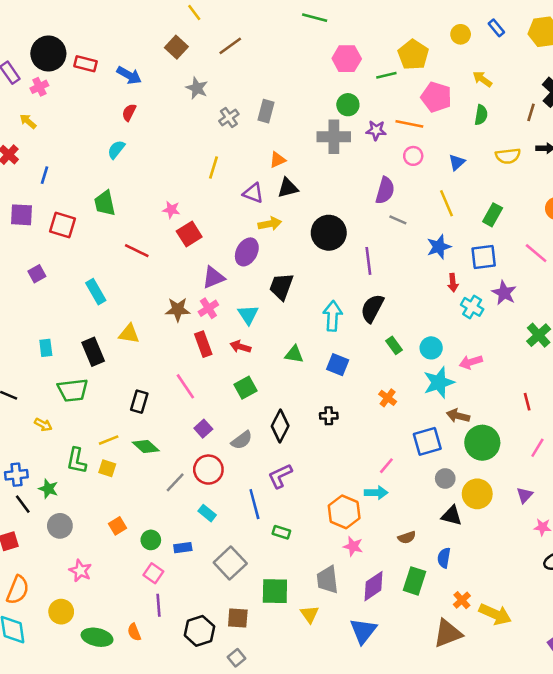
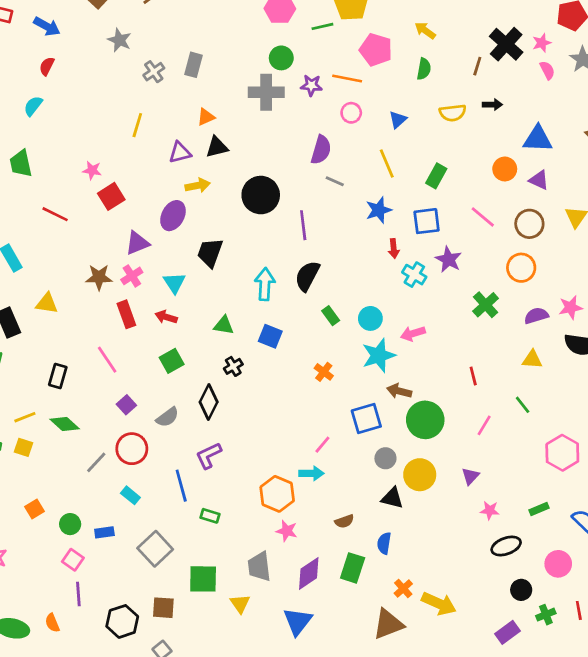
purple triangle: (253, 193) -> (180, 153), turned -35
black cross: (329, 416) -> (233, 366), moved, turned -30

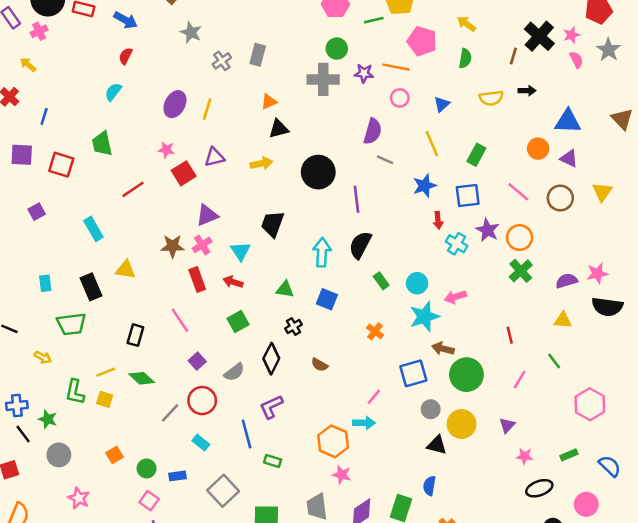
purple triangle: (180, 153) -> (214, 157), moved
red line: (55, 214) -> (133, 189), turned -60
purple ellipse: (173, 216) -> (175, 104), moved
orange circle: (521, 268) -> (520, 238), moved
brown semicircle: (344, 521) -> (319, 365), moved, turned 49

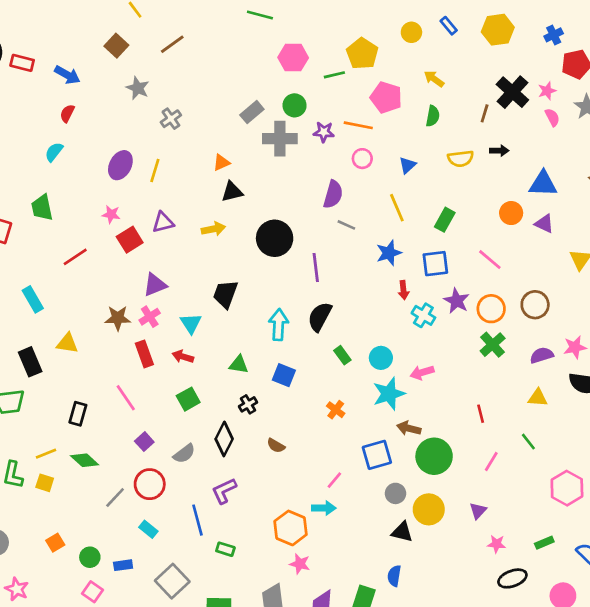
gray rectangle: (258, 55) -> (252, 112), moved, turned 35
brown circle: (560, 198) -> (535, 305), moved

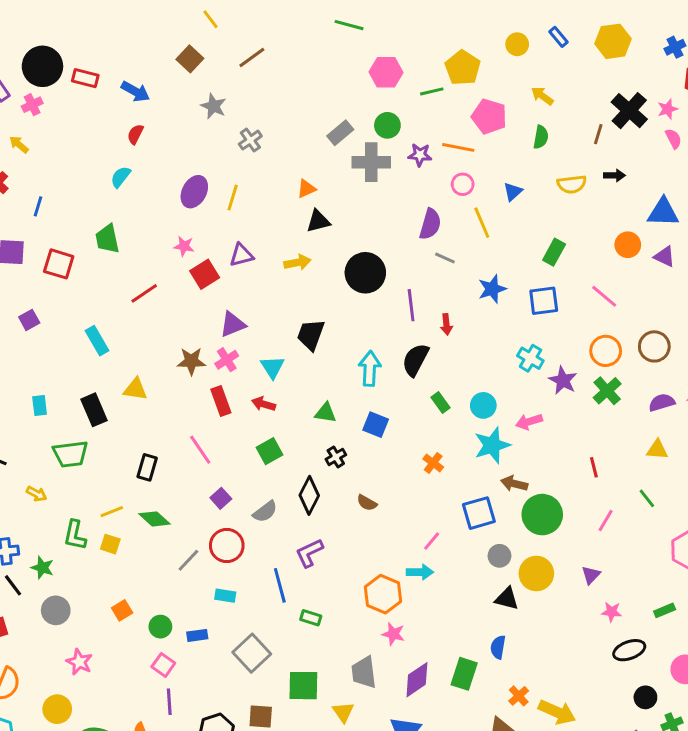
yellow line: (397, 208) -> (482, 223), moved
red arrow: (403, 290) -> (446, 324), moved
purple star: (457, 301) -> (563, 380), moved
cyan rectangle: (148, 529) -> (225, 596), turned -30

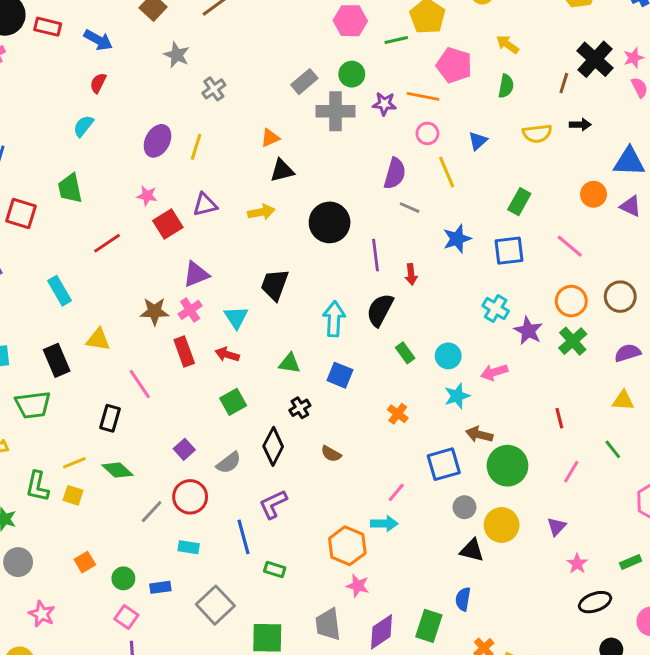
cyan star: (492, 445) -> (457, 396), size x0.7
pink line: (200, 450) -> (140, 384), moved
pink star: (612, 612) -> (577, 564), turned 30

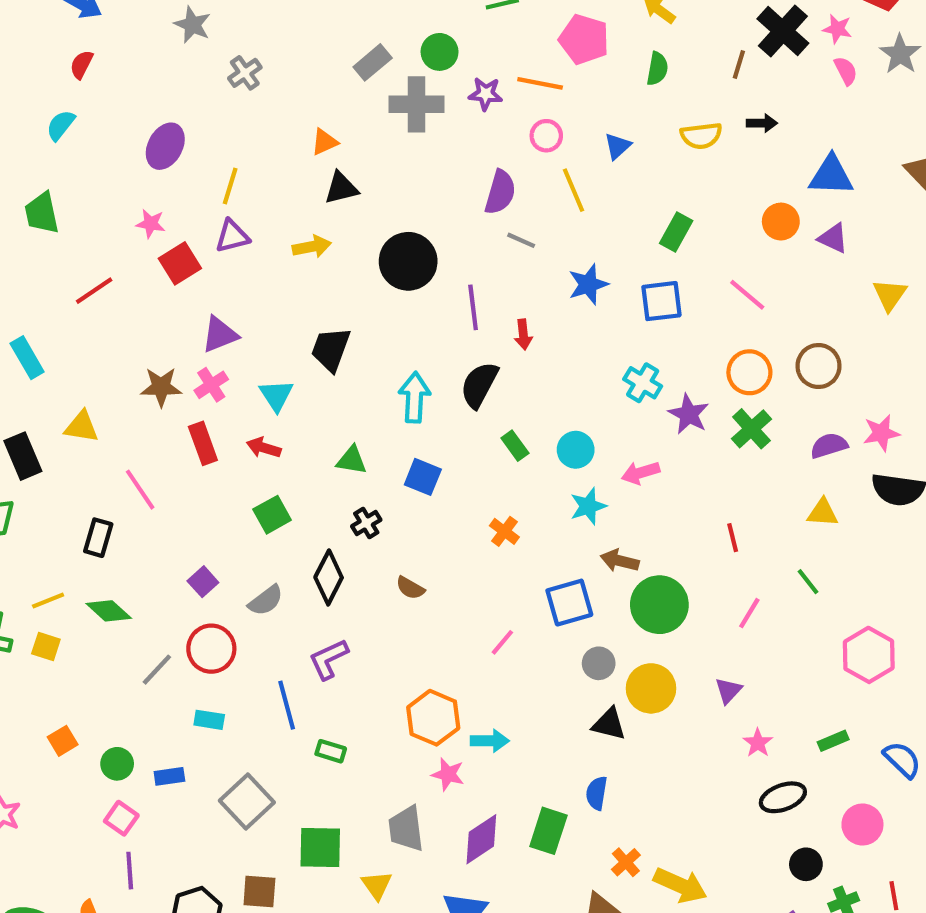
pink star: (634, 58) -> (837, 29), turned 30
yellow line: (196, 147) -> (230, 186), moved
cyan arrow: (384, 524) -> (490, 741), moved

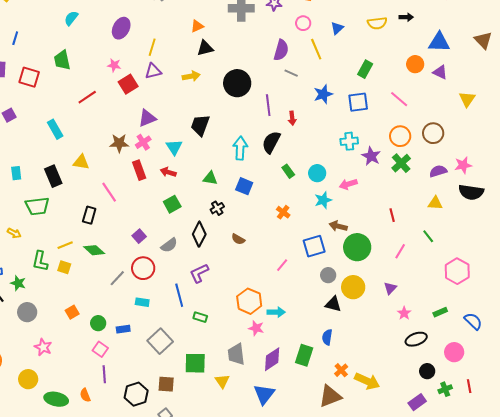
cyan cross: (643, 383) -> (349, 141), turned -36

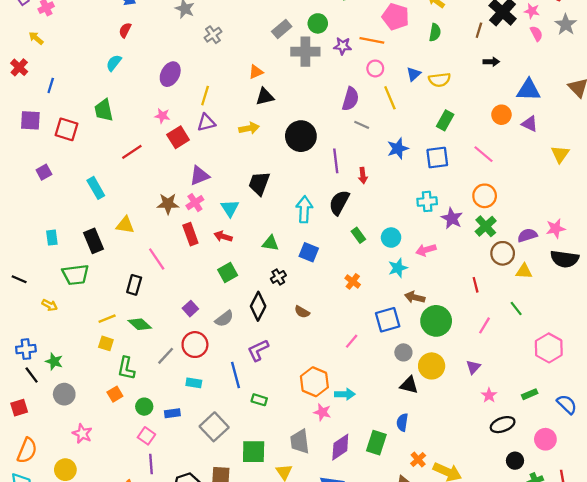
yellow semicircle: (377, 23) -> (439, 80), moved
brown circle: (433, 133) -> (503, 253), moved
green L-shape: (40, 261) -> (126, 368), moved

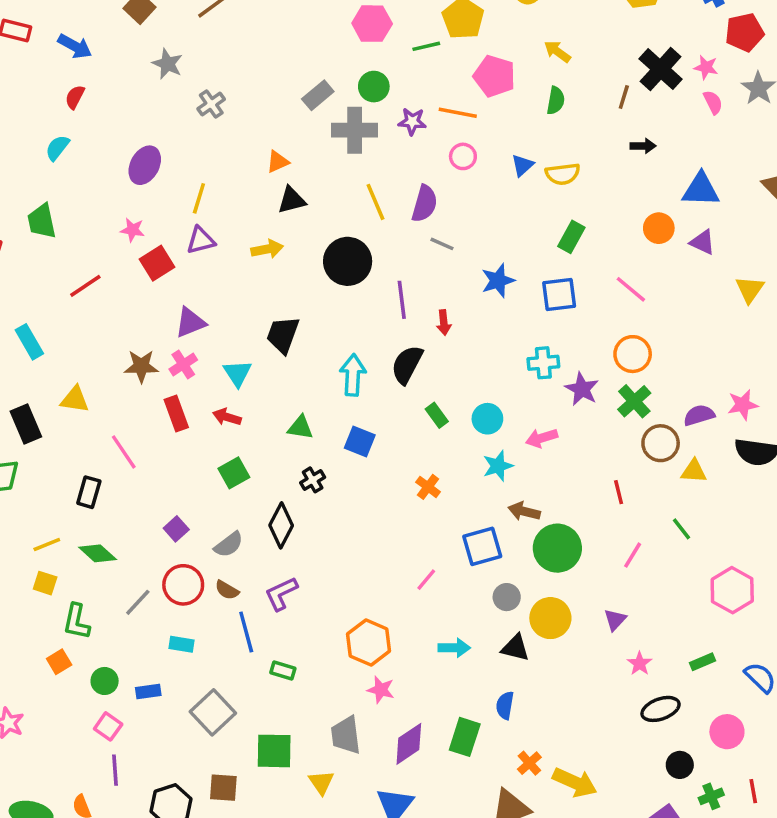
yellow line: (390, 98) -> (376, 202), moved
brown semicircle: (302, 312) -> (227, 590), moved
cyan arrow: (345, 394) -> (454, 648), moved

